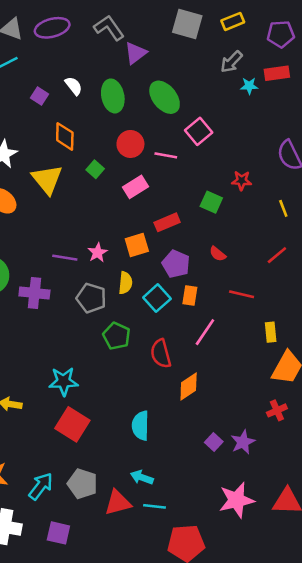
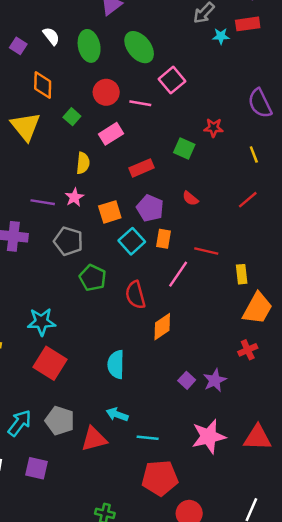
orange square: (137, 245) -> (110, 212), moved
yellow semicircle: (125, 283) -> (83, 163), moved
red line: (242, 294) -> (206, 251), moved
cyan line: (154, 506) -> (148, 438), moved

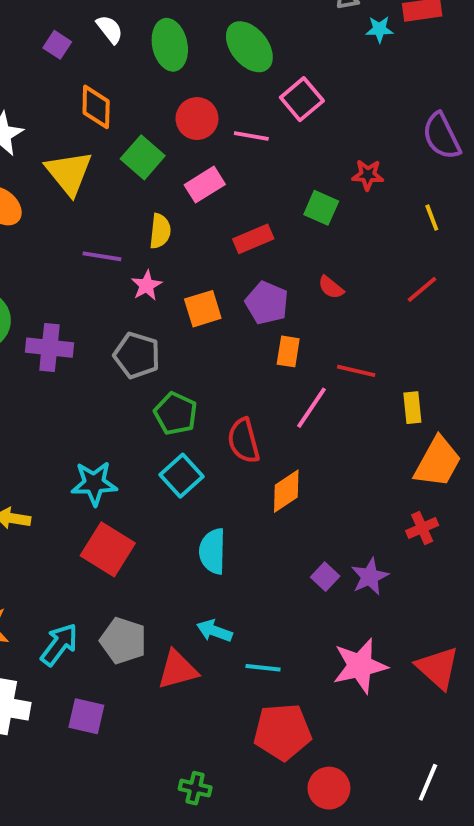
green square: (72, 117) -> (143, 157), size x1.5
purple line: (43, 202) -> (102, 256), moved
cyan square: (132, 241) -> (181, 476), moved
red triangle: (257, 438) -> (438, 668), turned 40

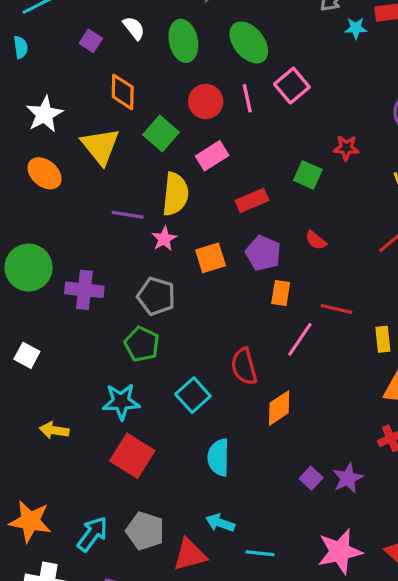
pink line: (251, 136) -> (247, 98), moved, turned 68
yellow semicircle: (160, 231) -> (175, 194), size x1.5
green pentagon: (176, 414) -> (142, 344), moved

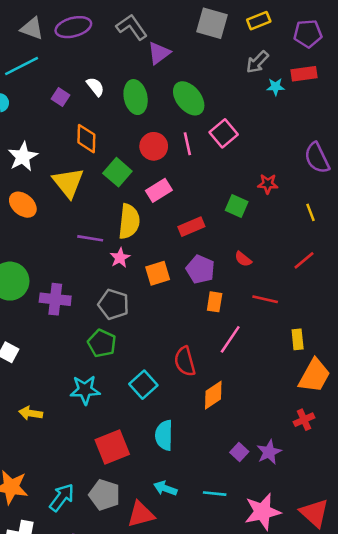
red line: (337, 309) -> (265, 299), moved
red square: (132, 456) -> (112, 447), moved, turned 36
cyan line: (260, 553) -> (215, 494), moved

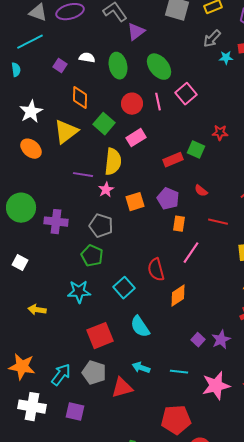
white semicircle: (95, 87) -> (87, 58), turned -42
yellow triangle: (68, 183) -> (66, 132), turned 32
red rectangle: (191, 227) -> (173, 160), moved
cyan semicircle: (164, 435) -> (140, 327), turned -35

